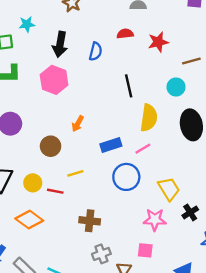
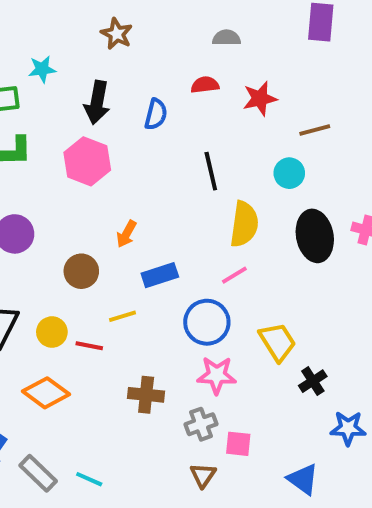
blue rectangle: (111, 145) -> (160, 275), moved
pink star: (155, 220) -> (217, 375), moved
gray cross: (101, 254) -> (201, 424), moved

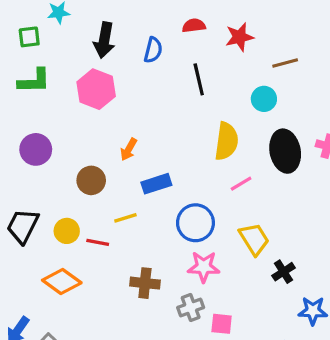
black line: (211, 171) -> (199, 79), moved
pink line: (234, 275) -> (241, 184), moved

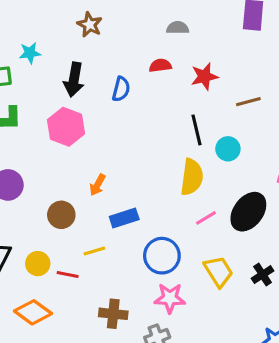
black line: (199, 79) -> (196, 130), moved
cyan circle: (264, 99) -> (228, 149), moved
black ellipse: (285, 151) -> (248, 212), moved, turned 48
black cross: (283, 272) -> (263, 275), moved

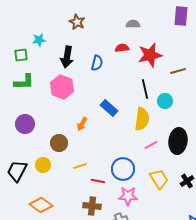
red star: (204, 76) -> (150, 55), size x1.4
black ellipse: (248, 212) -> (178, 141), turned -30
blue rectangle: (124, 218) -> (109, 108), moved, turned 60
yellow circle: (38, 264) -> (43, 165), moved
red line: (68, 275) -> (98, 181), moved

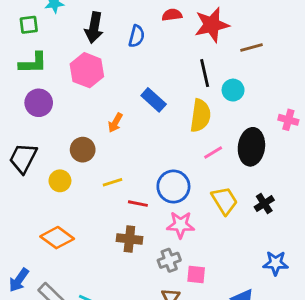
purple circle: (25, 124) -> (39, 103), moved
black trapezoid: (17, 171) -> (23, 158), moved

